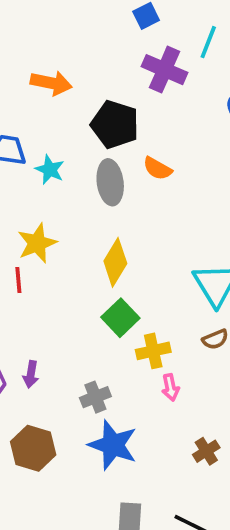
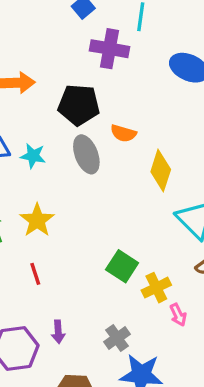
yellow diamond: (115, 262) -> (161, 171), moved
red line: (18, 280) -> (35, 274), moved

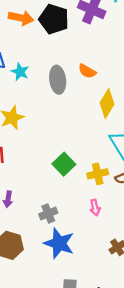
black pentagon: (79, 105) -> (54, 19), moved
yellow cross: (156, 288) -> (98, 174), moved

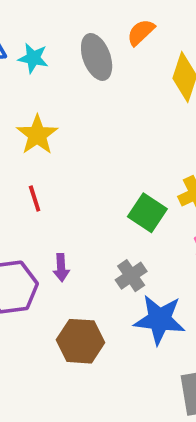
orange semicircle: (87, 71) -> (141, 32), turned 120
green square: (64, 164) -> (147, 213), moved

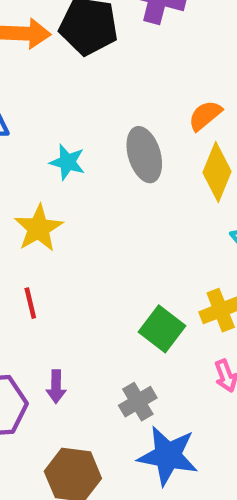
orange semicircle: (141, 32) -> (205, 115), moved
gray ellipse: (97, 57) -> (144, 155), moved
cyan star: (33, 58) -> (67, 162), moved

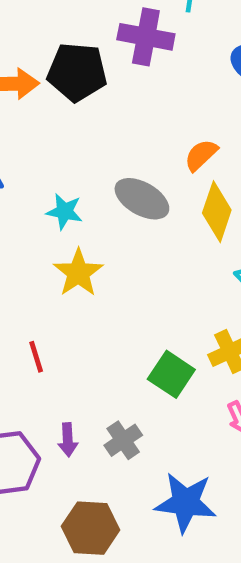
gray ellipse: (144, 155) -> (142, 199), turned -40
yellow star: (39, 228) -> (78, 273), moved
gray cross: (138, 402) -> (123, 440), moved

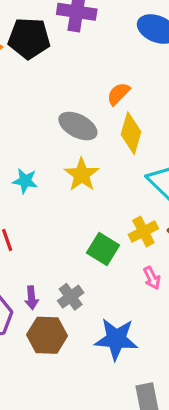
cyan star: (64, 211) -> (25, 181), moved
yellow star: (78, 273) -> (82, 175), moved
brown hexagon: (91, 528) -> (47, 335), moved

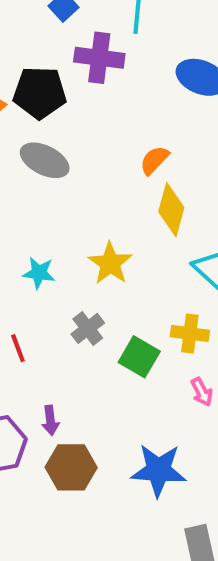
gray ellipse: (78, 126) -> (45, 160), moved
yellow cross: (143, 231) -> (190, 333), turned 36
gray cross: (71, 297) -> (88, 328), moved

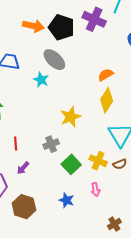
cyan star: (39, 273) -> (41, 80), moved
purple arrow: (50, 420) -> (23, 168), moved, turned 32
blue star: (158, 470) -> (66, 200), moved, size x0.6

